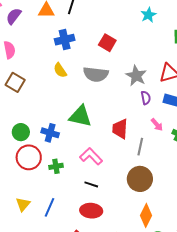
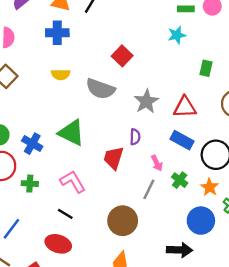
blue cross: (65, 40) -> (57, 33), moved
yellow semicircle: (60, 70) -> (61, 75), turned -70
purple semicircle: (146, 98) -> (135, 137), moved
gray line: (140, 147) -> (149, 189), moved

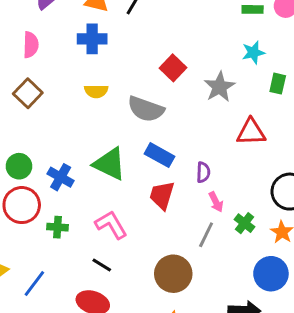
cyan star: (177, 35) -> (253, 52), moved
gray star: (146, 101) -> (220, 87), moved
purple semicircle: (135, 137) -> (203, 172), moved
blue rectangle: (182, 140) -> (159, 155), moved

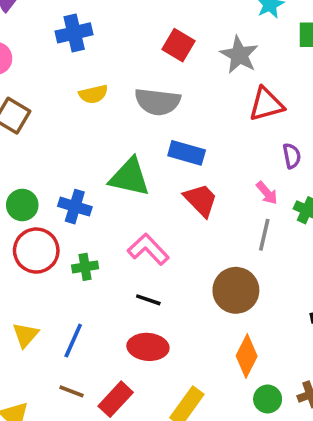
red triangle: (251, 132) -> (266, 104), moved
purple semicircle: (203, 172) -> (292, 156), moved
red trapezoid: (162, 195) -> (201, 200), turned 132

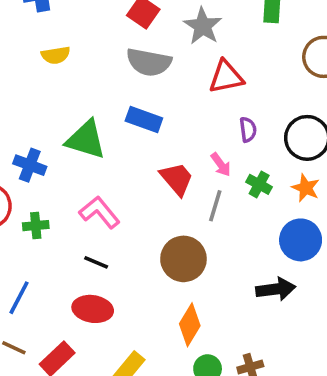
gray semicircle: (158, 102) -> (149, 62), moved
red trapezoid: (201, 200) -> (177, 179), moved

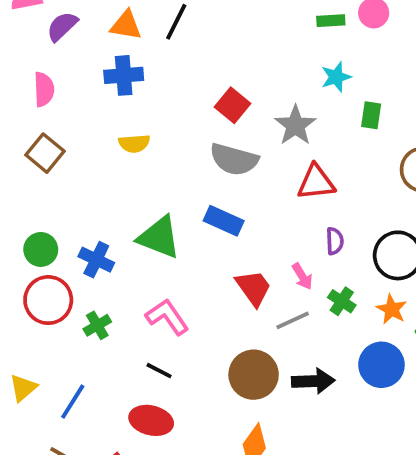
gray line: (215, 206) -> (293, 320), turned 44
green cross: (36, 226) -> (97, 325), turned -30
black arrow: (276, 289) -> (313, 381), moved

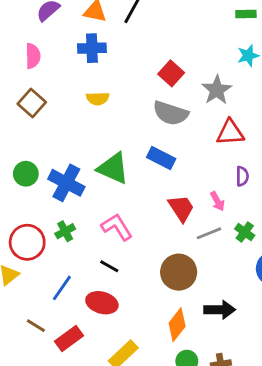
blue cross: (96, 260) -> (66, 183), size x1.4
red circle: (48, 300) -> (27, 242), moved
green cross: (342, 301) -> (245, 232), moved
black arrow: (313, 381) -> (220, 310), moved
blue line: (73, 402) -> (62, 288), moved

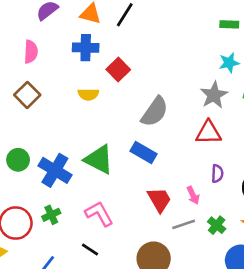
red square: (171, 73) -> (118, 69), moved
gray star: (217, 90) -> (214, 95), moved
gray semicircle: (171, 113) -> (155, 112), turned -76

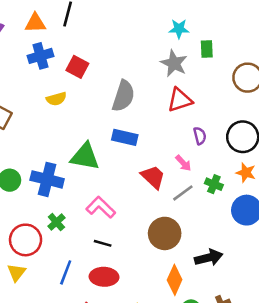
cyan star: (229, 63) -> (179, 29), turned 30

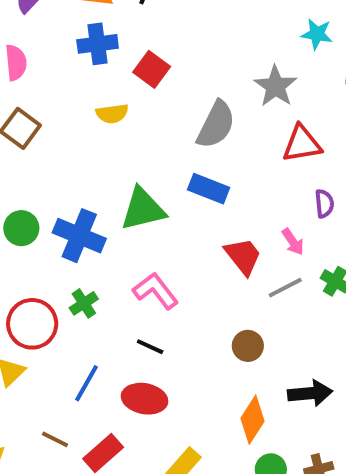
gray star: (174, 63) -> (275, 86), moved
green triangle: (85, 157) -> (143, 209), turned -32
brown circle: (165, 233) -> (248, 346), size x0.6

